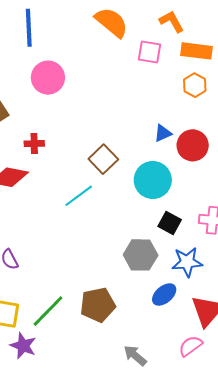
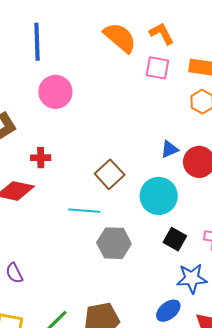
orange L-shape: (172, 21) -> (162, 34), moved
cyan line: (79, 196) -> (84, 211), turned 40
gray hexagon: (141, 255) -> (114, 243), moved

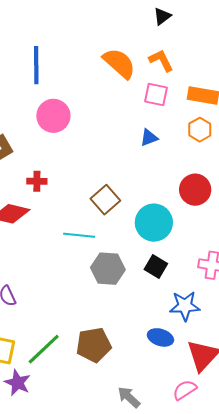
blue triangle: (169, 149) -> (149, 138), moved
black square: (175, 239) -> (156, 267), moved
blue ellipse: (168, 311) -> (160, 337), turned 55

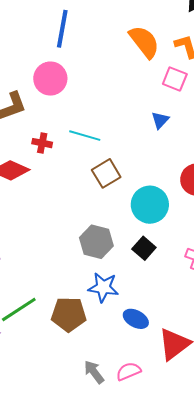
pink circle: (53, 116) -> (50, 79), moved
blue triangle: (149, 138) -> (160, 120), turned -36
cyan line: (79, 235) -> (85, 136), moved
blue star: (185, 306) -> (103, 287), moved
pink semicircle: (185, 390) -> (128, 371), moved

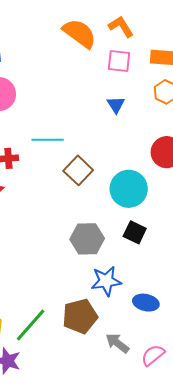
gray arrow: (94, 372) -> (117, 343), moved

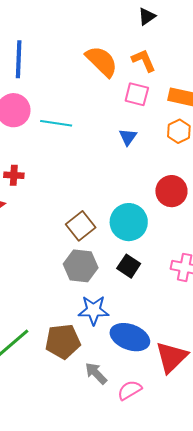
cyan line: (48, 140) -> (56, 123), moved
brown square: (78, 170) -> (81, 226), moved
blue ellipse: (146, 303) -> (130, 337), size x1.5

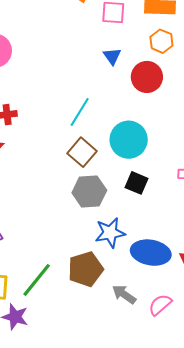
cyan line: (56, 123) -> (80, 112), moved, turned -56
red circle: (171, 191) -> (147, 77), moved

